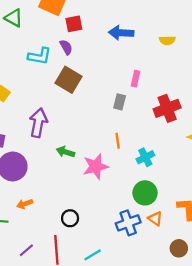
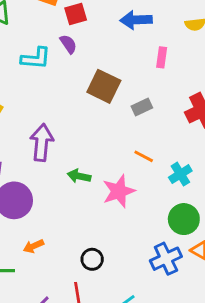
pink rectangle: (136, 79) -> (162, 57), moved
brown square: (68, 80) -> (104, 86), moved
gray rectangle: (120, 102) -> (142, 107), turned 56
orange line: (118, 141) -> (144, 156), turned -49

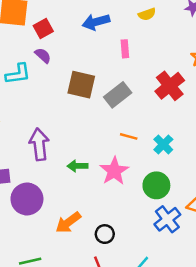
gray rectangle: (142, 107) -> (118, 95), size x1.5
green circle: (184, 219) -> (156, 185), moved
orange arrow: (33, 246) -> (68, 223), moved, size x1.5

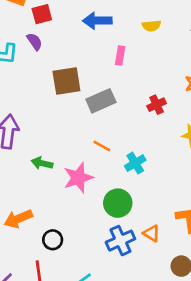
brown square: (81, 85) -> (66, 81), turned -36
red cross: (170, 86) -> (157, 105), size x0.6

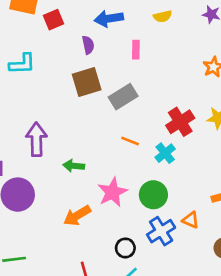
purple semicircle: (35, 42) -> (88, 45), moved, turned 30
red cross: (157, 105) -> (180, 122), moved, size x1.5
pink star: (78, 178) -> (112, 192), moved
orange arrow: (18, 219) -> (77, 216), moved
black circle: (53, 240) -> (125, 248), moved

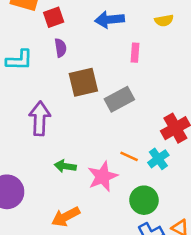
purple semicircle: (88, 45) -> (60, 48), moved
purple arrow: (36, 139) -> (40, 118), moved
orange line: (130, 141) -> (129, 156), moved
pink star: (112, 192) -> (103, 177), moved

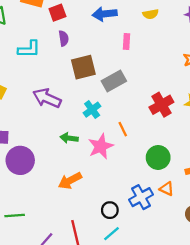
purple arrow: (40, 118) -> (47, 98), turned -68
orange line: (129, 156) -> (123, 129), turned 40
cyan cross: (158, 159) -> (92, 110), moved
green circle: (144, 200) -> (158, 157), moved

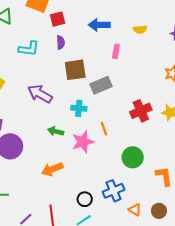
cyan cross: (92, 110) -> (79, 108), turned 35
orange triangle: (167, 189) -> (135, 210), moved

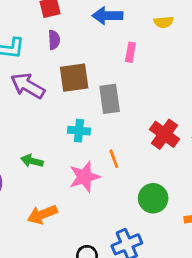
gray rectangle: (101, 85) -> (110, 99), turned -75
purple arrow: (40, 94) -> (28, 86), moved
red cross: (141, 111) -> (164, 134), turned -30
green arrow: (56, 131) -> (32, 161), moved

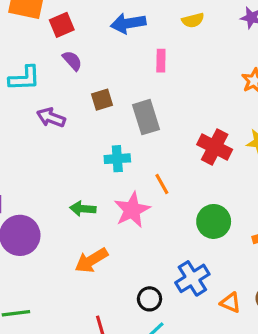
purple semicircle: (54, 40) -> (72, 61), turned -30
brown square: (74, 78) -> (102, 100), size x0.6
purple arrow: (28, 86) -> (51, 118), size x0.7
green arrow: (32, 161) -> (83, 209), moved

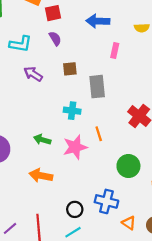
orange arrow: (91, 260) -> (41, 176), turned 30
blue cross: (192, 278) -> (106, 201), turned 35

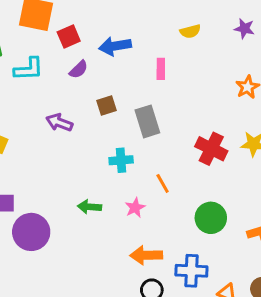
blue arrow: (98, 21) -> (115, 46), moved
purple semicircle: (55, 39) -> (79, 70), turned 88
cyan L-shape: (21, 44) -> (29, 69), moved
pink star: (75, 147) -> (135, 208), size x0.6
orange arrow: (41, 176) -> (146, 255), moved

